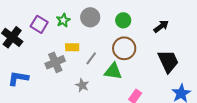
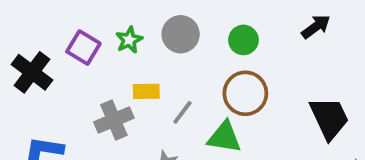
black arrow: (161, 26) -> (316, 27), moved

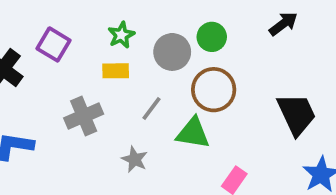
gray circle: (181, 34) -> (172, 52), moved
green star: (129, 40) -> (121, 35), moved
yellow rectangle: (146, 91) -> (116, 71), moved

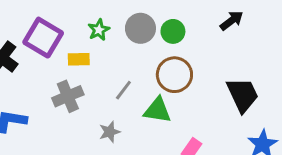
purple square: (54, 44) -> (43, 38), size x1.4
gray circle: (172, 52) -> (140, 28), moved
yellow rectangle: (116, 71) -> (79, 59), moved
gray star: (135, 159) -> (110, 132), turned 30

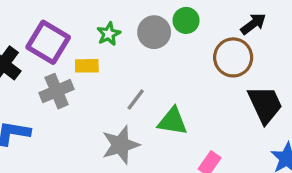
green circle: (173, 31) -> (186, 20), moved
brown circle: (174, 75) -> (233, 57), moved
gray cross: (68, 96) -> (57, 91), moved
gray star: (110, 132) -> (120, 145), size x1.6

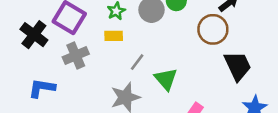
yellow rectangle: (87, 66) -> (114, 36), moved
green triangle: (173, 121) -> (166, 79), turned 40

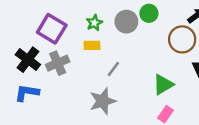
black cross: (34, 35) -> (28, 60), moved
green triangle: (166, 79) -> (163, 84), moved, turned 40

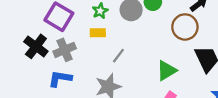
blue L-shape: (27, 93) -> (60, 79), moved

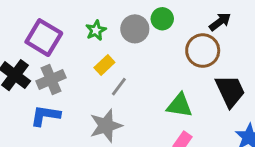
yellow rectangle: (98, 33) -> (104, 65), moved, turned -42
green triangle: (167, 71) -> (180, 105), turned 40

